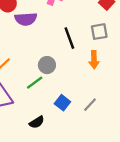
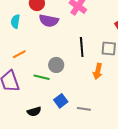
green line: (35, 83) -> (42, 77), turned 35
gray line: (90, 105) -> (84, 109), turned 40

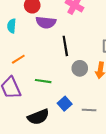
black line: (82, 47) -> (65, 46), moved
gray circle: (56, 65) -> (80, 68), moved
black semicircle: (34, 112) -> (38, 117), size x1.5

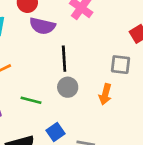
gray circle: (80, 68) -> (68, 87), moved

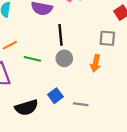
green line: (31, 100) -> (32, 59), moved

